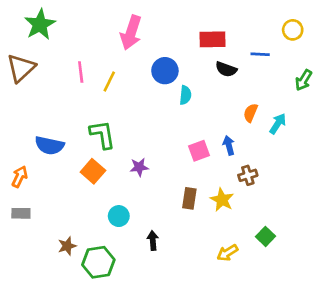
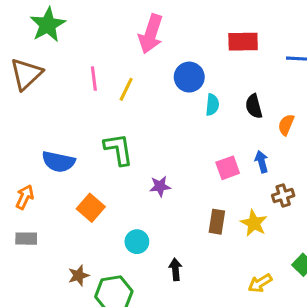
black semicircle: (226, 69) -> (254, 106), moved, turned 55
orange square: (93, 171) -> (91, 208), moved

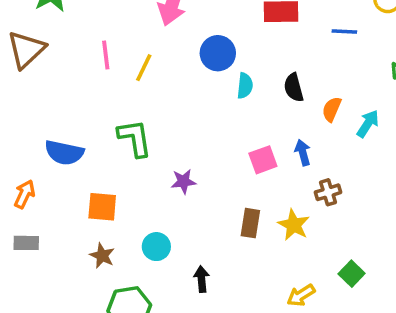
orange square: (91, 208) -> (102, 207), turned -36
brown star: (78, 275) -> (102, 256), moved, turned -30

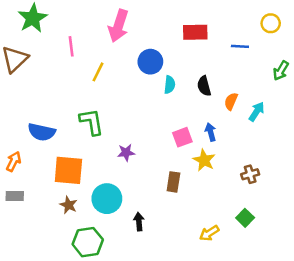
pink line: (106, 55) -> (71, 46), moved
brown cross: (328, 192) -> (250, 174), moved
orange square: (102, 207) -> (68, 170), size x1.4
yellow star: (294, 225) -> (204, 160), moved
cyan circle: (156, 247) -> (107, 199), size x1.5

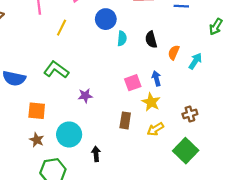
green L-shape: (92, 122) -> (56, 70), turned -45
orange square: (68, 170) -> (37, 111), size x0.7
green square: (245, 218) -> (186, 151), size x1.6
yellow arrow: (209, 233) -> (155, 129), moved

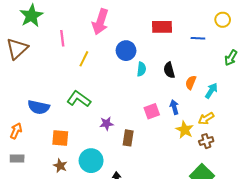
yellow star: (151, 102) -> (185, 130), moved
brown rectangle: (125, 120) -> (128, 138), moved
yellow arrow: (155, 129) -> (206, 118), moved

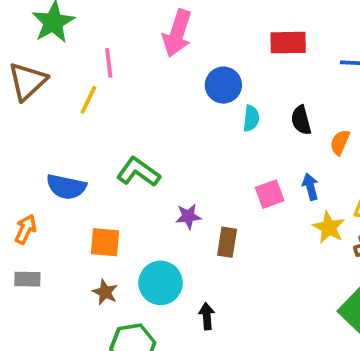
yellow line: (84, 59) -> (88, 100), moved

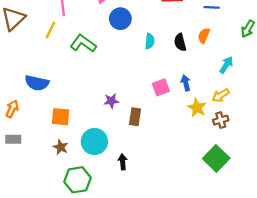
blue circle: (223, 85) -> (120, 19), moved
orange semicircle: (340, 142) -> (204, 36), moved
green L-shape: (138, 172) -> (83, 43), moved

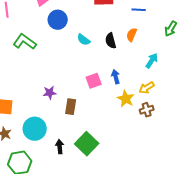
cyan semicircle: (150, 41) -> (84, 40), turned 120
green square: (216, 158) -> (87, 144), moved

